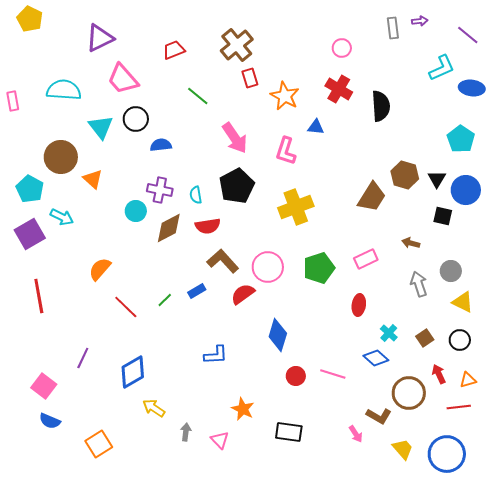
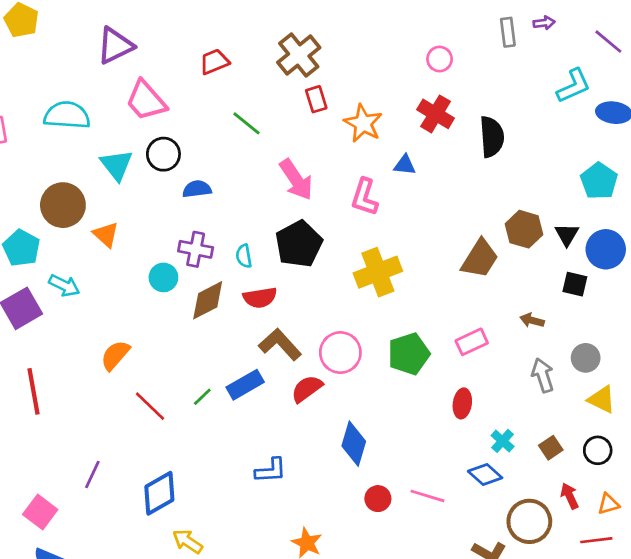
blue rectangle: (197, 291) -> (245, 385), size x1.5

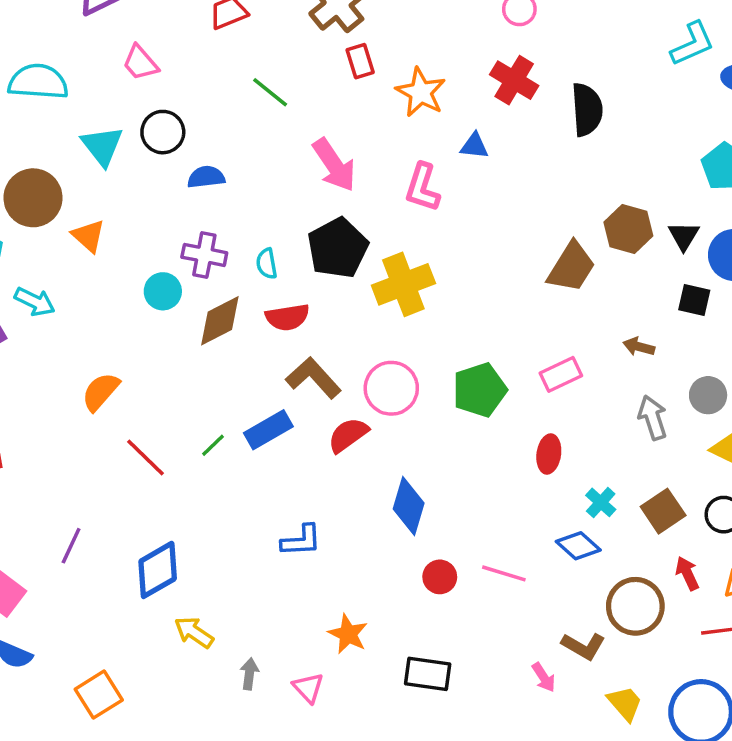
pink trapezoid: (146, 101) -> (140, 63), size x0.7
yellow cross: (378, 272) -> (403, 284), moved
brown square: (551, 448) -> (663, 511), size x1.4

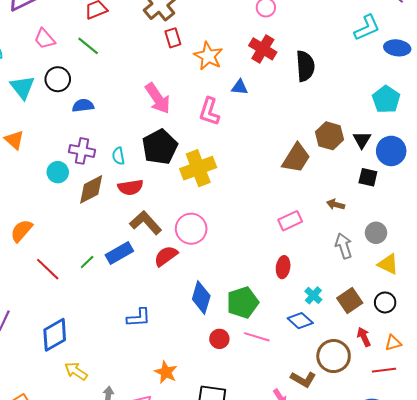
green line: (270, 92) -> (88, 46), moved
green pentagon: (480, 390) -> (243, 302), moved

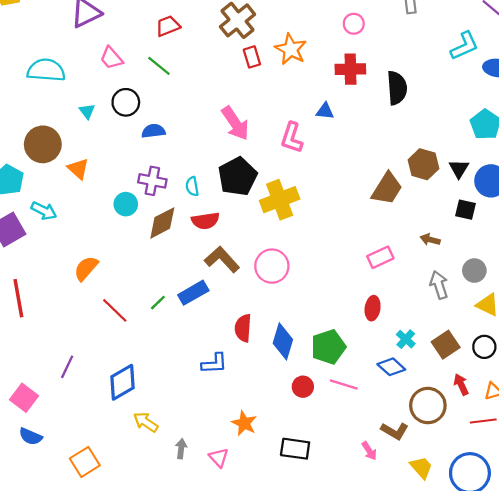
red cross: (263, 49) -> (350, 69), turned -32
orange star: (208, 56) -> (291, 49), moved
cyan triangle: (22, 87) -> (87, 111), size x0.6
red semicircle: (166, 256) -> (243, 328), moved, turned -50

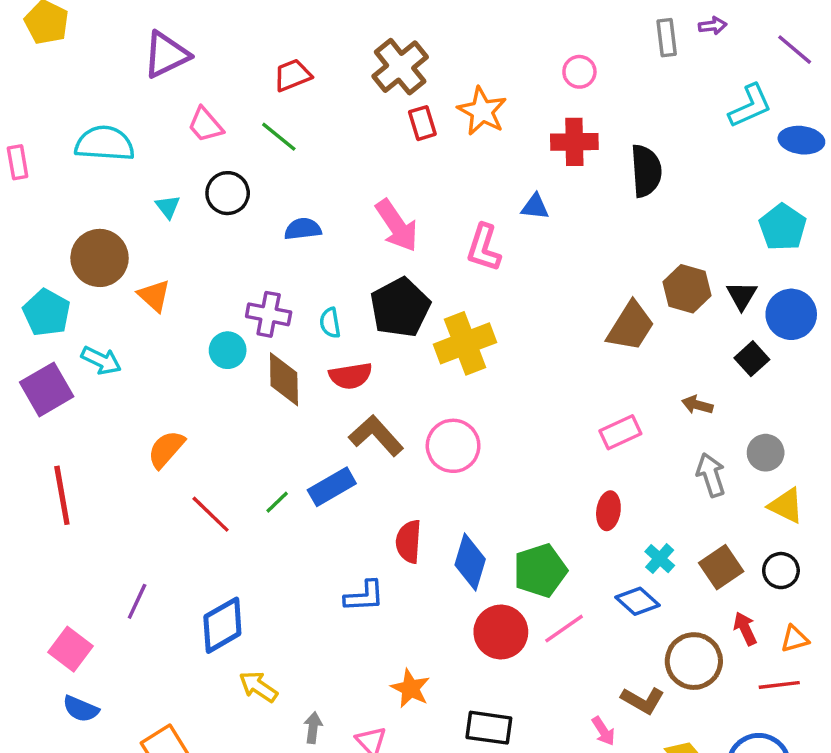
blue semicircle: (153, 131) -> (303, 229), moved
black square: (466, 210) -> (752, 359), turned 35
brown diamond: (162, 223) -> (284, 379), turned -64
pink line: (344, 384) -> (564, 629), turned -52
red circle: (303, 387) -> (501, 632), size x1.6

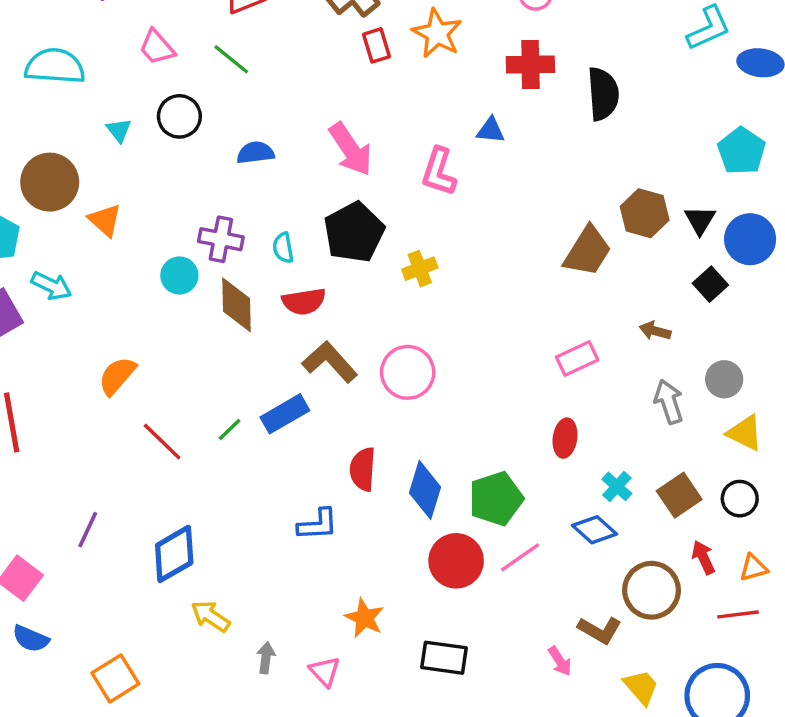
yellow cross: (465, 343) -> (420, 269), size x0.6

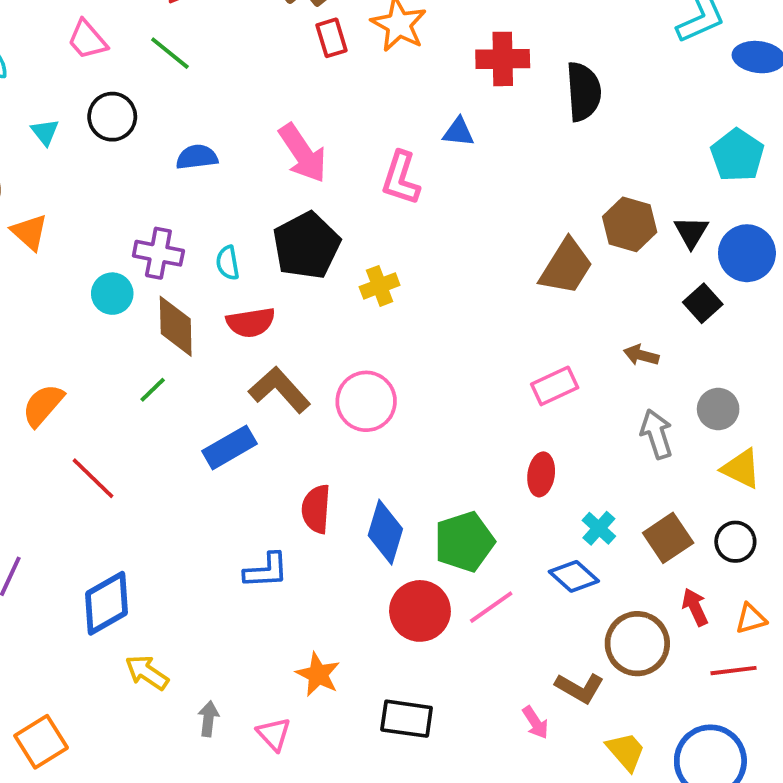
green line: (230, 429) -> (153, 390), moved

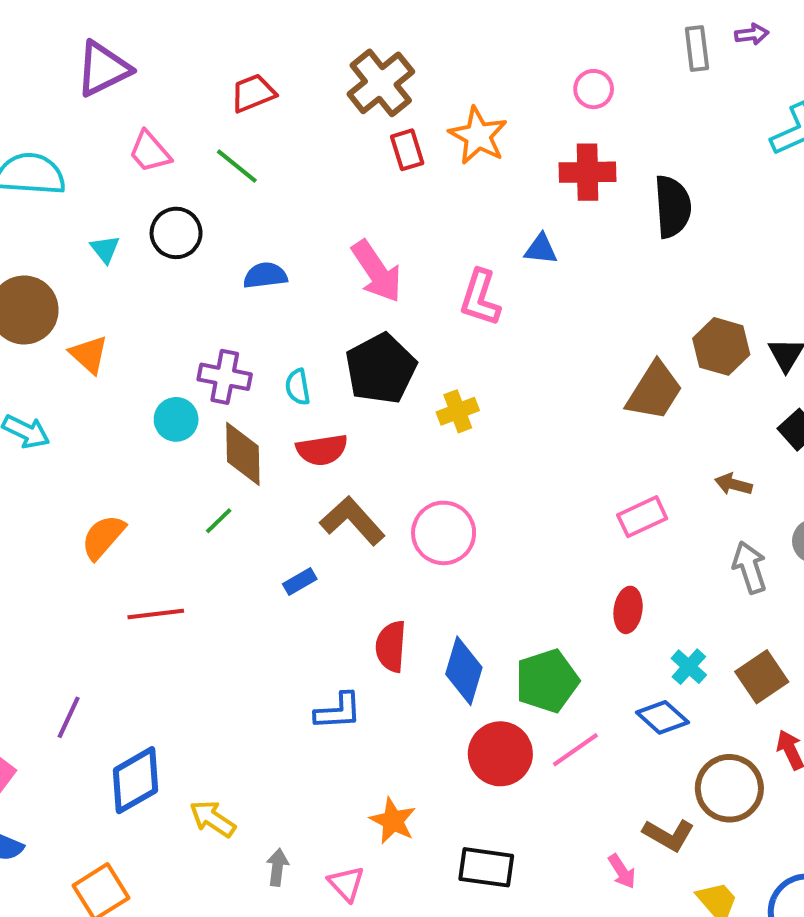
blue rectangle: (230, 447) -> (300, 582), size x0.6
red line: (93, 478) -> (156, 614), turned -51
blue diamond: (106, 603) -> (136, 780), moved

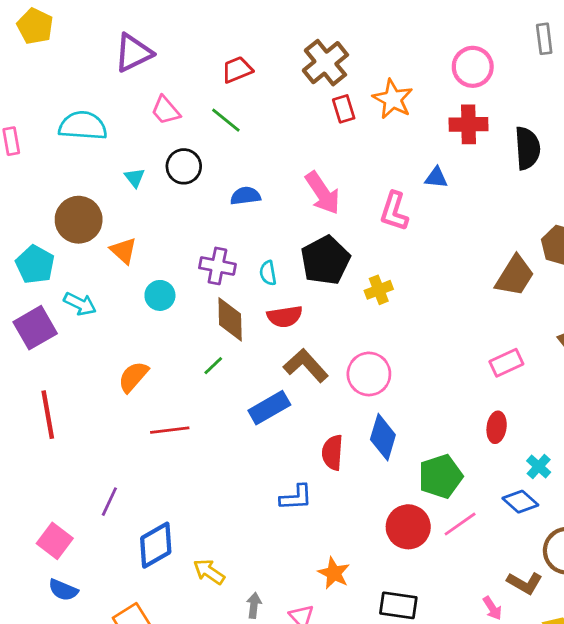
pink circle: (594, 89) -> (473, 67), size x1.5
cyan circle: (176, 419) -> (160, 295), moved
blue rectangle: (300, 582) -> (269, 408), size x1.8
blue diamond: (464, 671) -> (383, 437), moved

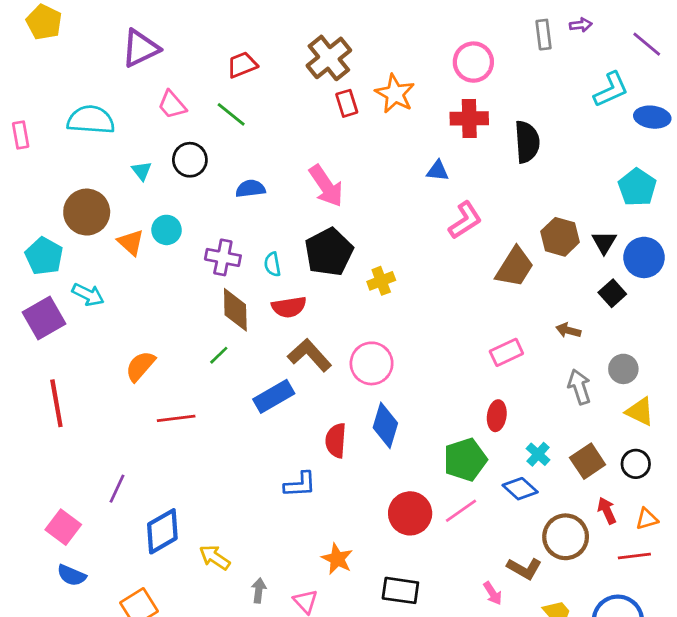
pink L-shape: (394, 211) -> (465, 220), moved, turned -141
cyan circle: (160, 295) -> (167, 230), moved
green pentagon: (440, 476) -> (465, 460), moved

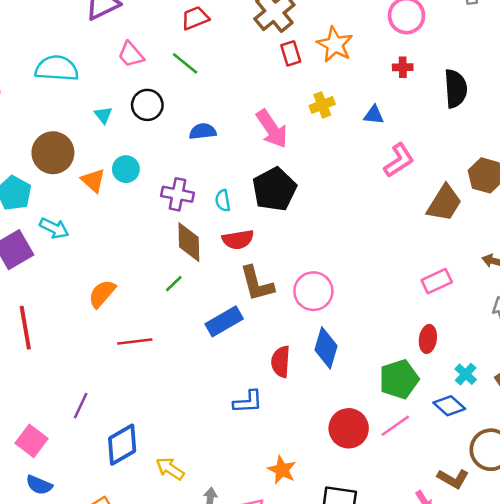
red cross: (469, 118) -> (403, 67), size x0.6
yellow cross: (381, 281) -> (322, 105), moved
brown L-shape: (310, 355) -> (257, 284), turned -153

